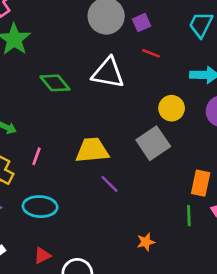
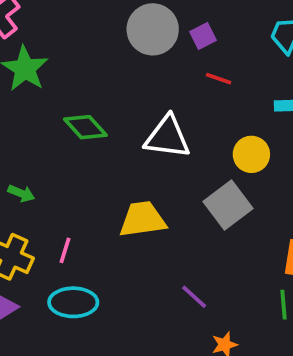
white triangle: (108, 73) -> (167, 137), moved
pink line: (37, 156) -> (65, 250), moved
purple line: (109, 184) -> (194, 297), moved

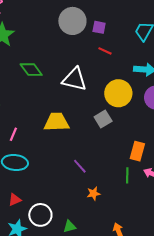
purple square: (203, 36) -> (99, 27), turned 32
yellow circle: (251, 154) -> (118, 93), size x1.4
gray square: (228, 205) -> (103, 119), size x0.7

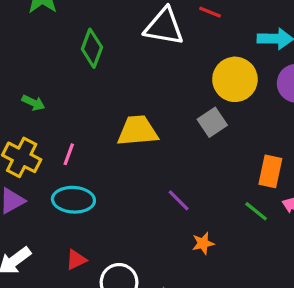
green diamond: (31, 70) -> (92, 48), turned 60
white triangle: (74, 79) -> (164, 27), moved
green line: (127, 175) -> (256, 211), turned -49

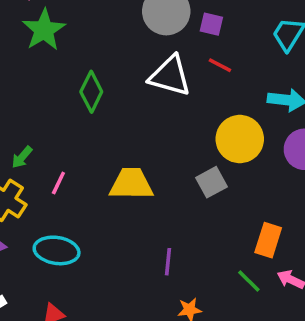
green arrow: (33, 103) -> (22, 157), moved, turned 100
pink line: (69, 154) -> (58, 183), moved
purple line: (179, 200) -> (168, 262), turned 45

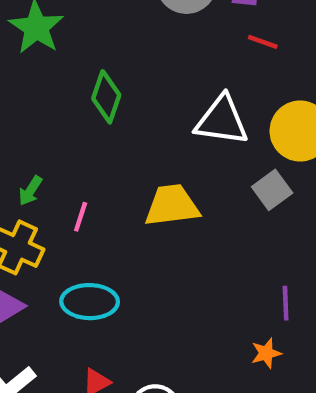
white triangle: (170, 76) -> (222, 120), moved
purple line: (168, 262) -> (286, 303), moved

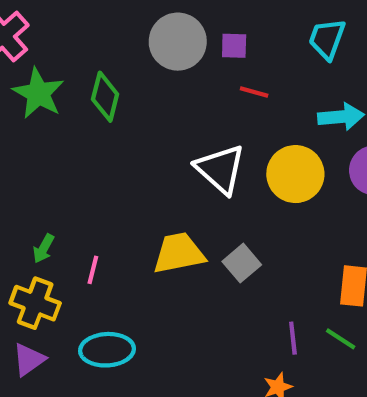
green diamond: (106, 97) -> (105, 97), moved
white triangle: (222, 120) -> (220, 169), turned 38
gray square: (272, 190) -> (242, 263), moved

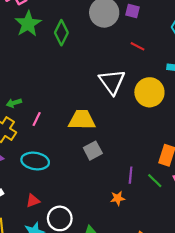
purple square: (234, 46) -> (132, 11), moved
green arrow: (44, 249) -> (14, 103), turned 32
gray square: (242, 263) -> (93, 151), moved

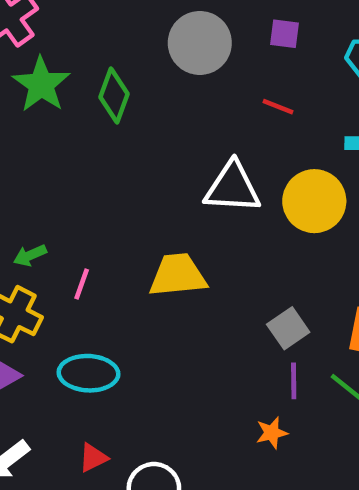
purple square: (132, 11) -> (284, 34), moved
white triangle: (112, 82) -> (233, 188), turned -44
gray square: (93, 151) -> (288, 328), moved

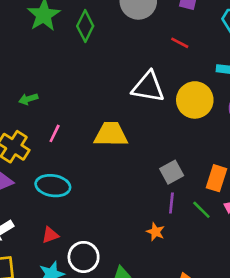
green arrow: (30, 255) -> (28, 99), moved
orange star: (272, 433) -> (155, 232), turned 30

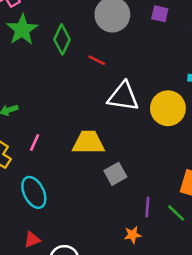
red line: (180, 43) -> (97, 60), moved
gray square: (172, 172) -> (115, 174), moved
cyan ellipse: (53, 186) -> (34, 192), turned 56
orange star: (155, 232) -> (133, 235), turned -30

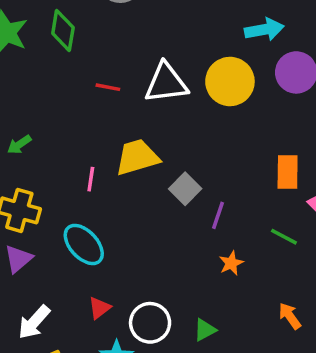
red line: (97, 60) -> (108, 87), moved
pink line: (35, 143) -> (91, 179), moved
purple line: (147, 207) -> (218, 215), moved, turned 30
green line: (176, 213) -> (284, 237), moved

